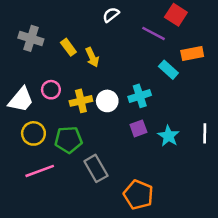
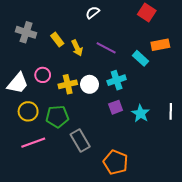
purple line: (153, 33) -> (106, 48), moved

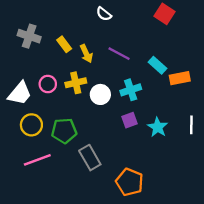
white semicircle: (93, 12) -> (104, 14), turned -104
orange rectangle: (160, 45) -> (180, 78), moved
yellow cross: (68, 84) -> (76, 83), moved

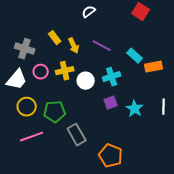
white semicircle: (104, 14) -> (89, 12), turned 104
gray cross: (29, 36) -> (25, 49), moved

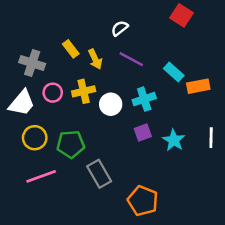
white semicircle: (89, 12) -> (120, 28), moved

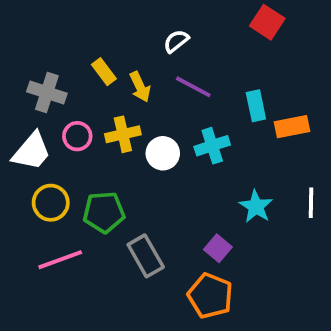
cyan rectangle: (174, 72) -> (256, 106), turned 36
purple square: (143, 133) -> (218, 248), moved, turned -30

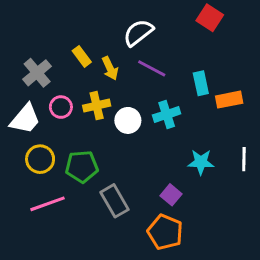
white semicircle: (176, 41) -> (138, 33), size x1.5
gray cross: (47, 92) -> (37, 73), turned 32
cyan star: (256, 206) -> (201, 162), turned -30

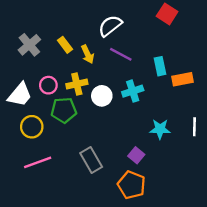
gray cross: (37, 73) -> (29, 45), moved
green pentagon: (82, 167) -> (64, 110), moved

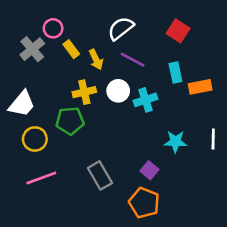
red square: (167, 14) -> (178, 31), moved
pink circle: (48, 85) -> (53, 28), moved
white circle: (102, 96) -> (118, 91), moved

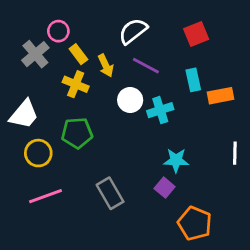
red square: (178, 31) -> (196, 34), turned 35
yellow cross: (84, 92) -> (76, 84), moved, turned 35
cyan star: (175, 142) -> (176, 160), moved
orange pentagon: (144, 203) -> (195, 223), moved

